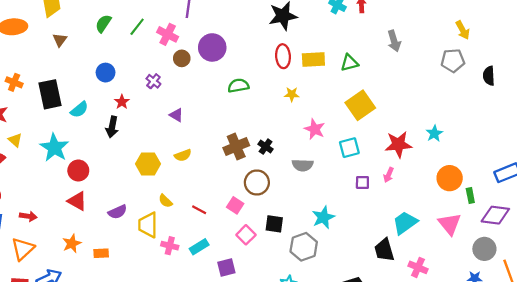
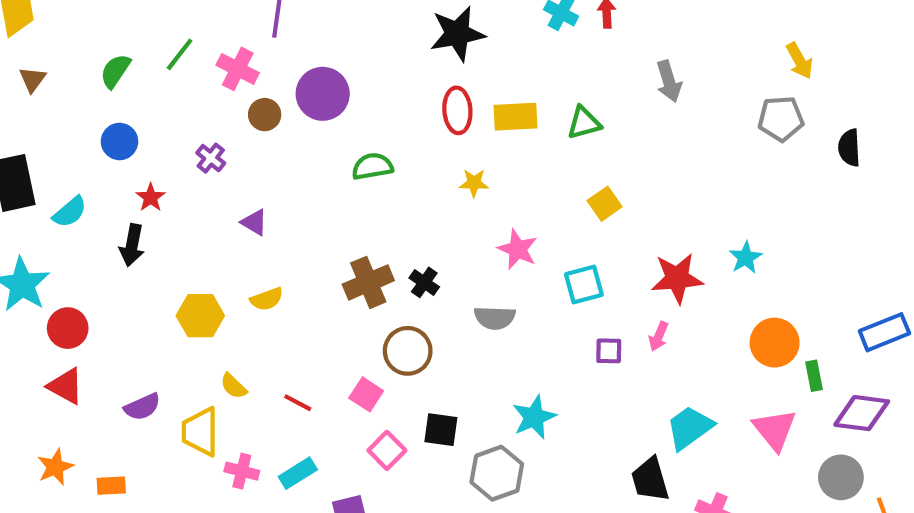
green semicircle: (103, 24) -> (115, 71), moved
yellow square: (360, 105) -> (605, 204), size x0.6

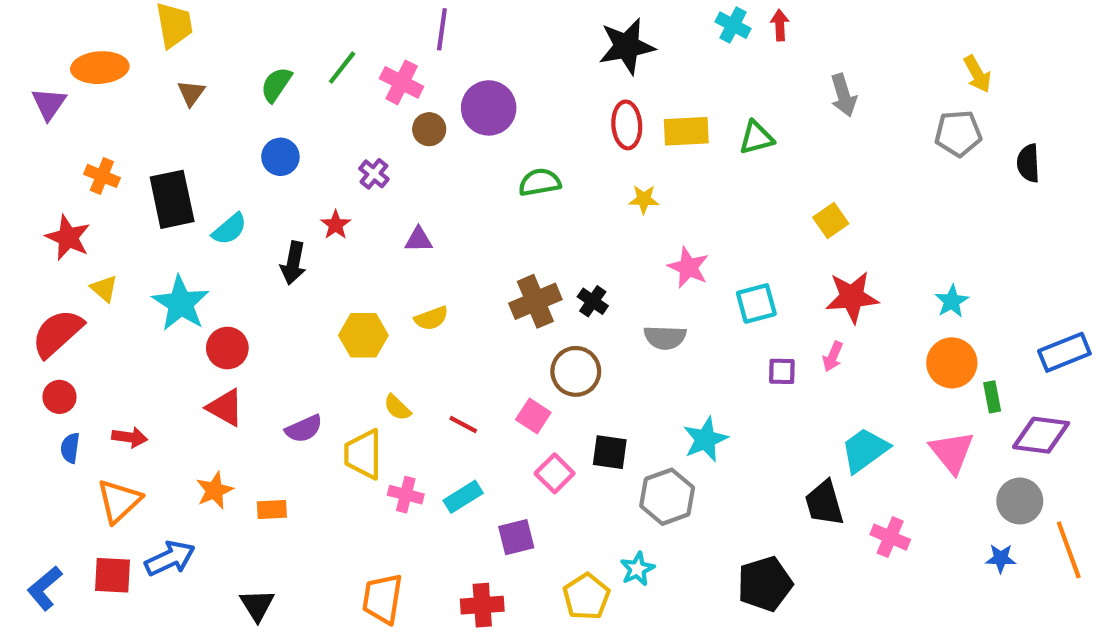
red star: (151, 197) -> (336, 225), moved
yellow square: (605, 204) -> (831, 221), moved
purple triangle: (254, 222) -> (419, 240), turned -32
cyan star: (746, 258) -> (952, 301), moved

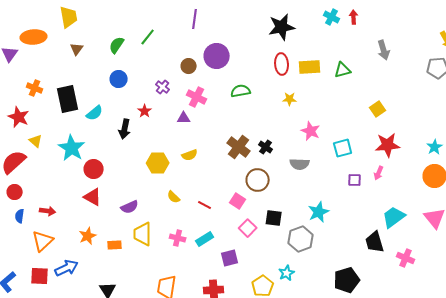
pink cross: (402, 82) -> (197, 97), moved
brown cross: (535, 301) -> (239, 147), turned -30
yellow trapezoid: (363, 454) -> (143, 234), moved

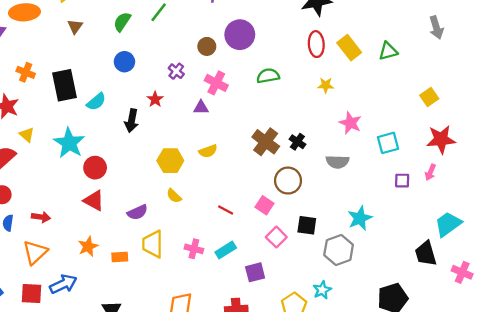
yellow rectangle: (310, 67) -> (349, 48), turned 55
yellow semicircle: (174, 197) -> (174, 196), moved

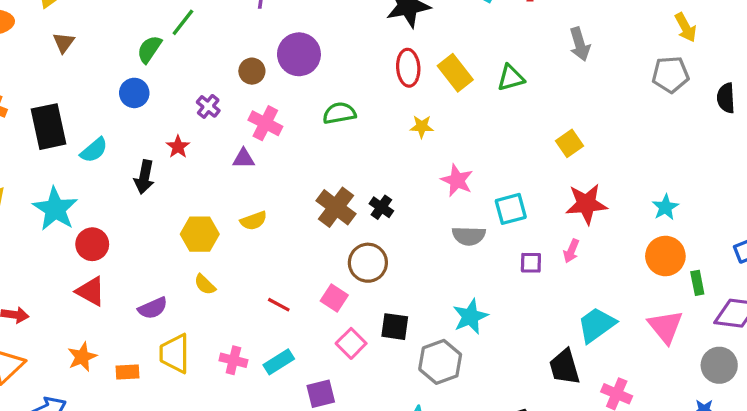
green semicircle: (122, 22) -> (149, 49), moved
gray semicircle: (337, 162) -> (469, 236), moved

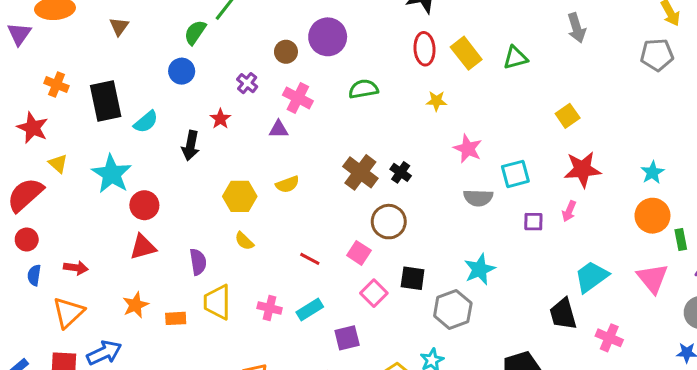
red triangle: (91, 291) -> (143, 247), turned -44
purple semicircle: (153, 308) -> (198, 262), turned -75

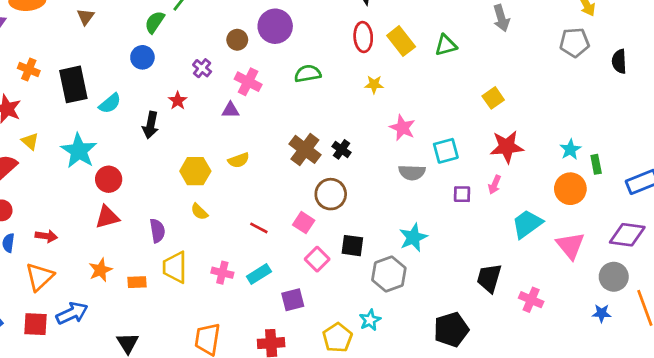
green rectangle: (681, 239) -> (596, 164), moved
cyan trapezoid: (591, 277) -> (527, 224), moved
black trapezoid: (563, 314) -> (489, 278), turned 32

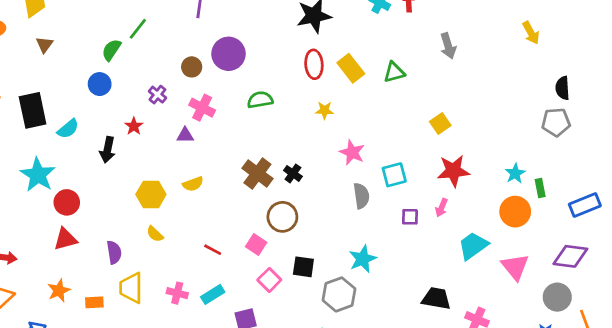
gray pentagon: (574, 42) -> (556, 122), moved
gray semicircle: (412, 172) -> (361, 196), turned -100
black trapezoid: (489, 278) -> (436, 298), turned 84

